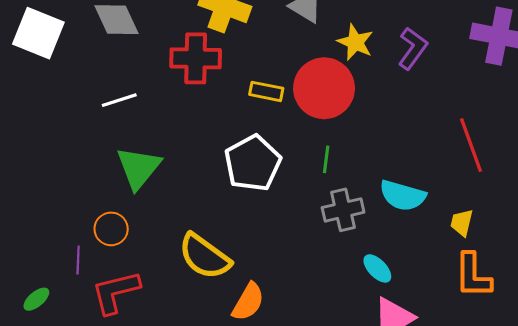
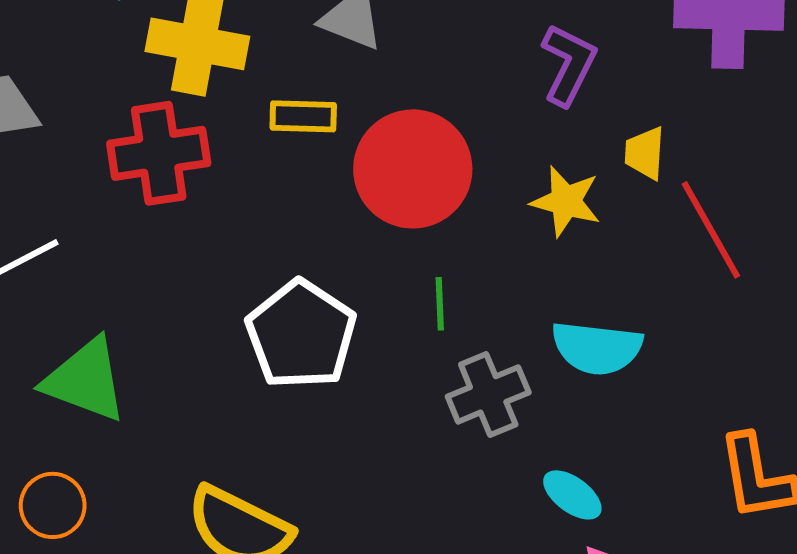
yellow star: (355, 42) -> (566, 201), moved
yellow rectangle: (266, 91) -> (303, 116), moved
green triangle: (139, 168) -> (85, 380), turned -39
yellow trapezoid: (462, 223) -> (645, 153), moved

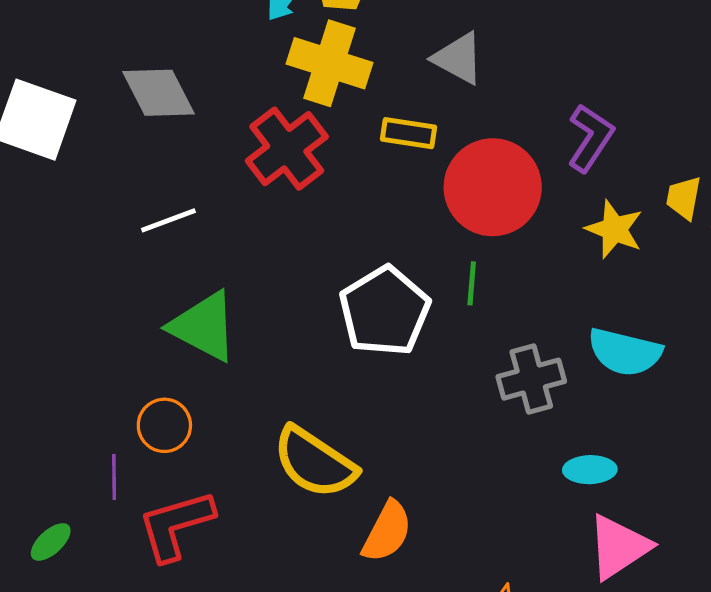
purple L-shape: (569, 64) -> (590, 138), moved
red cross: (159, 153) -> (287, 149), turned -36
green line: (440, 304) -> (472, 283), moved
cyan ellipse: (572, 495) -> (590, 470), turned -45

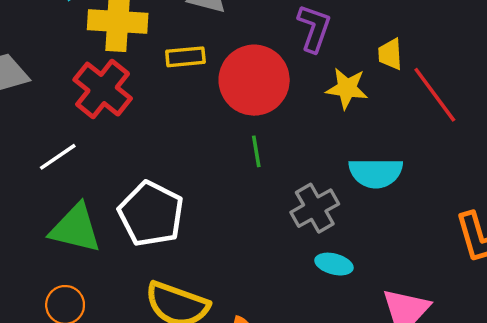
white line: (168, 220) -> (58, 157), moved
white pentagon: (385, 311) -> (151, 214), moved
cyan ellipse: (590, 470) -> (334, 264), moved, turned 30

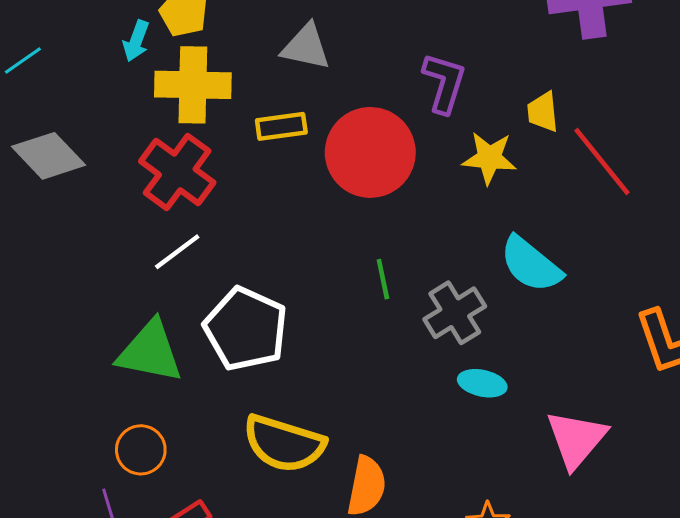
green line: (256, 151) -> (383, 279), moved
white line: (58, 157) -> (177, 252), moved
cyan semicircle: (376, 173) -> (531, 264), turned 42

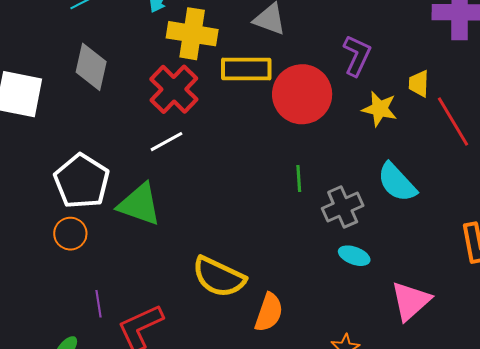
yellow rectangle: (281, 126) -> (246, 69), size x1.5
gray diamond: (49, 156) -> (91, 67), turned 48
white pentagon: (246, 329) -> (82, 181), moved
orange circle: (141, 450) -> (70, 234), moved

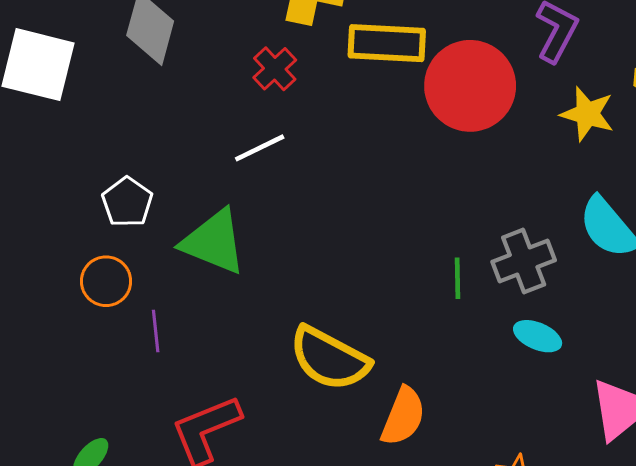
red cross: (174, 89) -> (275, 69), size x0.6
green line: (299, 178) -> (458, 278), moved
white pentagon: (82, 181) -> (127, 202), size x0.6
purple line: (99, 304) -> (156, 331), moved

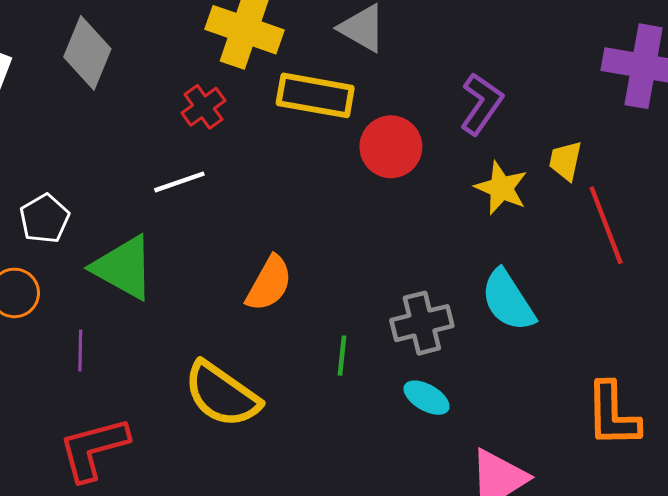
red circle: (470, 86) -> (391, 147), size x0.7
green line: (458, 278) -> (342, 356), moved
purple line: (156, 331) -> (80, 350), moved
orange semicircle: (403, 416) -> (269, 283), moved

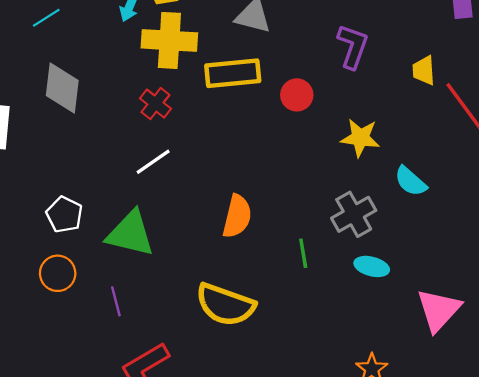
red circle: (391, 147) -> (297, 95), size x0.7
yellow star: (501, 188) -> (360, 138), moved
cyan semicircle: (508, 300) -> (411, 181), size x0.7

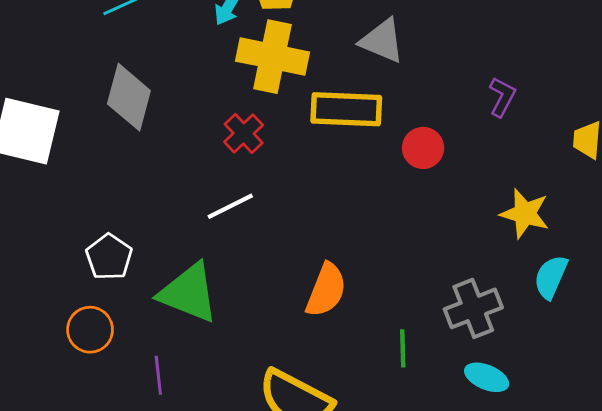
purple L-shape: (353, 46) -> (502, 97), size x0.7
yellow star: (360, 138) -> (525, 214), moved
cyan semicircle: (411, 181) -> (551, 277), turned 64

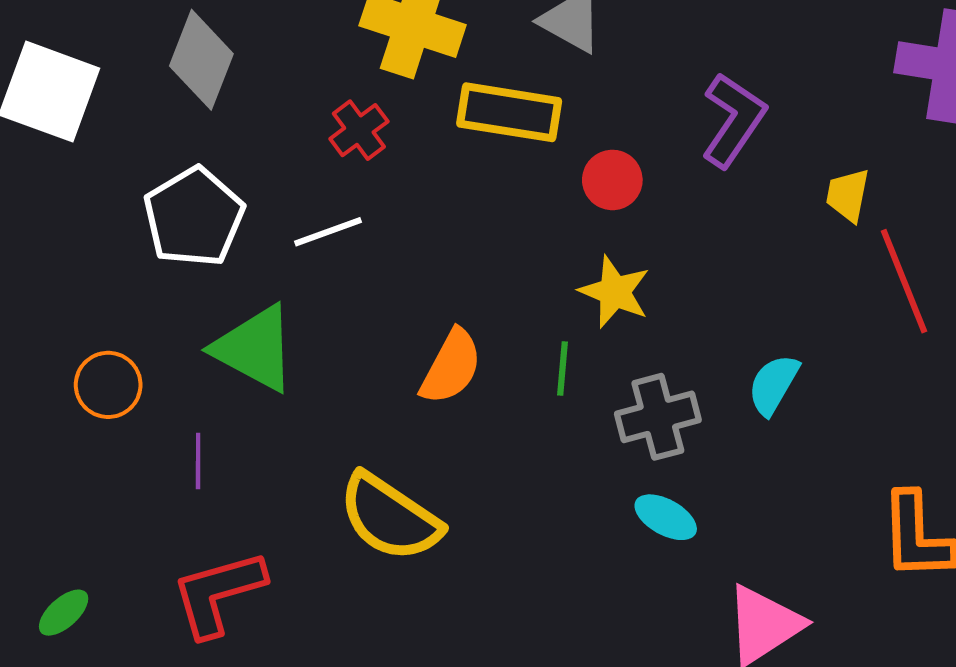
purple L-shape: (502, 97) -> (733, 120), size x1.6
yellow star: (525, 214) -> (615, 292), moved
white pentagon: (109, 257) -> (194, 217), moved, size x1.5
green line: (403, 348) -> (562, 368), moved

